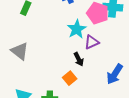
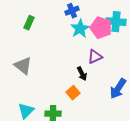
cyan star: (77, 29) -> (80, 29), moved

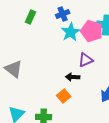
green rectangle: (29, 23) -> (31, 17), moved
black arrow: (82, 74) -> (73, 77), turned 120

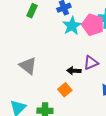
purple triangle: (86, 60) -> (91, 63), moved
gray triangle: (14, 69) -> (28, 66), moved

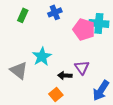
cyan star: (72, 26) -> (42, 56), moved
purple triangle: (91, 63) -> (82, 67), turned -42

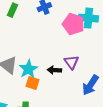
cyan star: (42, 56) -> (28, 69), moved
orange square: (56, 94) -> (32, 83), moved, turned -32

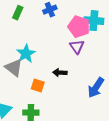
purple triangle: (71, 62) -> (77, 47), moved
cyan star: (28, 69) -> (26, 54), moved

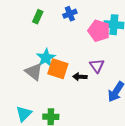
purple triangle: (77, 47) -> (97, 66), moved
orange square: (38, 86) -> (58, 69), moved, size x1.5

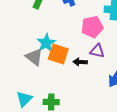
pink pentagon: (99, 31) -> (92, 27), moved, turned -30
purple triangle: (97, 66) -> (97, 51), turned -42

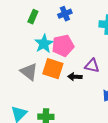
pink pentagon: (92, 27) -> (63, 46), moved
cyan star: (46, 43) -> (44, 44), moved

